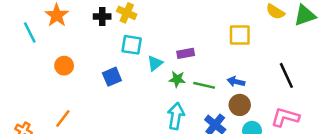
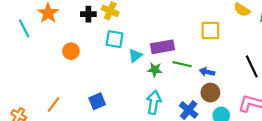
purple rectangle: (186, 53) -> (162, 47), size x1.5
orange circle: (64, 66) -> (71, 51), moved
blue square: (112, 77) -> (97, 101), moved
green line: (204, 85) -> (182, 64), moved

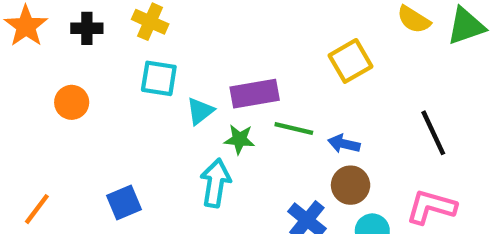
black cross: (88, 14) -> (87, 28), moved
yellow square: (210, 30) -> (351, 61), turned -30
cyan arrow: (154, 102) -> (215, 183), moved

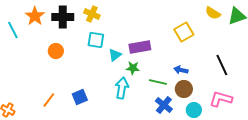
black cross: (87, 28) -> (63, 17), size x1.5
green line: (294, 128) -> (158, 82), moved
orange line: (37, 209) -> (49, 100), moved

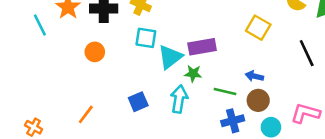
yellow square: (184, 32) -> (258, 28), turned -30
cyan triangle: (115, 55) -> (170, 57), size x1.5
black line: (222, 65) -> (307, 53), moved
blue square: (80, 97) -> (138, 102), moved
blue cross: (164, 105) -> (233, 121), turned 36

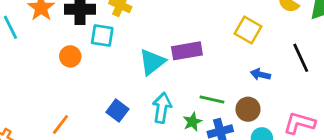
cyan square: (146, 38) -> (102, 36), moved
green star: (193, 74) -> (192, 122), moved, turned -30
blue arrow: (254, 76) -> (260, 74), moved
blue square: (138, 102) -> (117, 111), turned -30

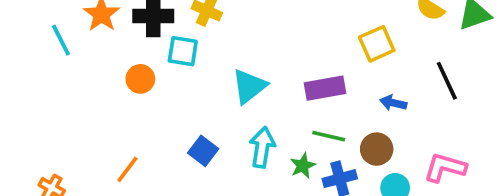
yellow square: (248, 30) -> (377, 44), turned 36
purple rectangle: (187, 51) -> (325, 88), moved

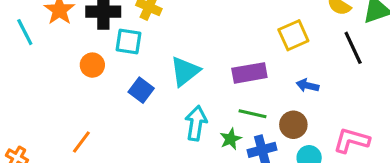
black line: (447, 81) -> (353, 48), moved
blue square: (203, 151) -> (141, 90), moved

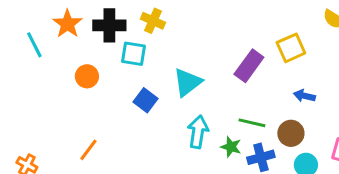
orange circle: (92, 65) -> (87, 76), moved
purple rectangle: (249, 73) -> (249, 66), moved, turned -44
green star: (231, 139) -> (231, 147), turned -30

